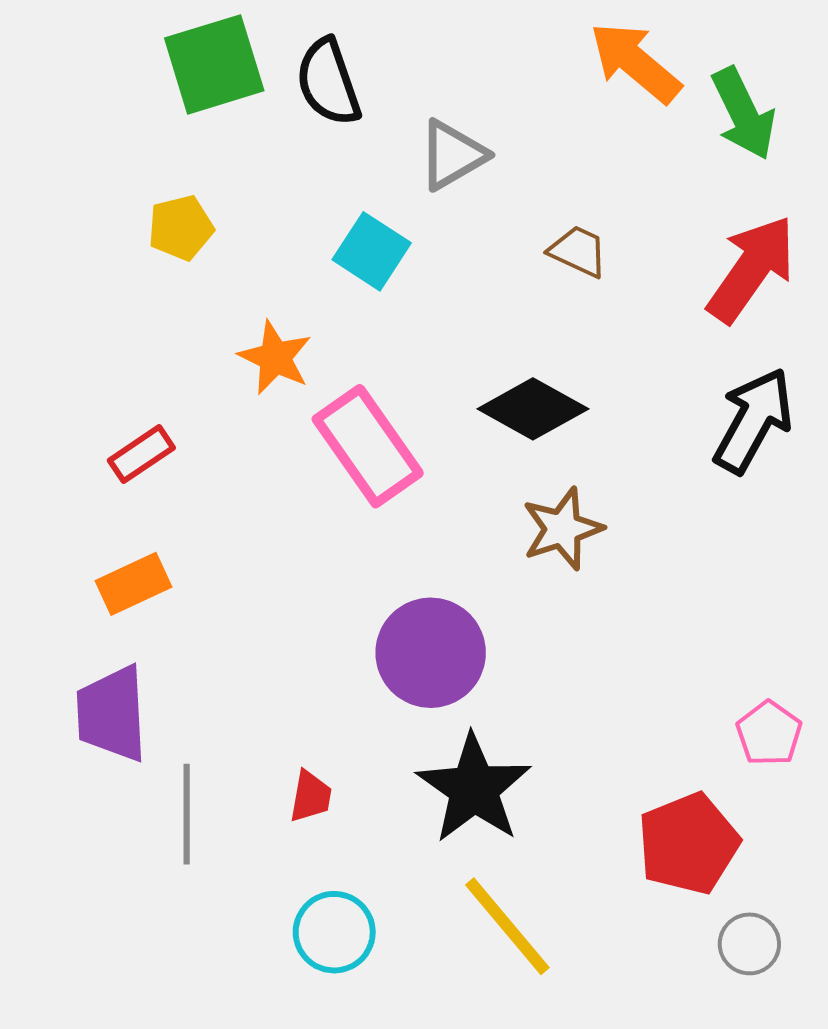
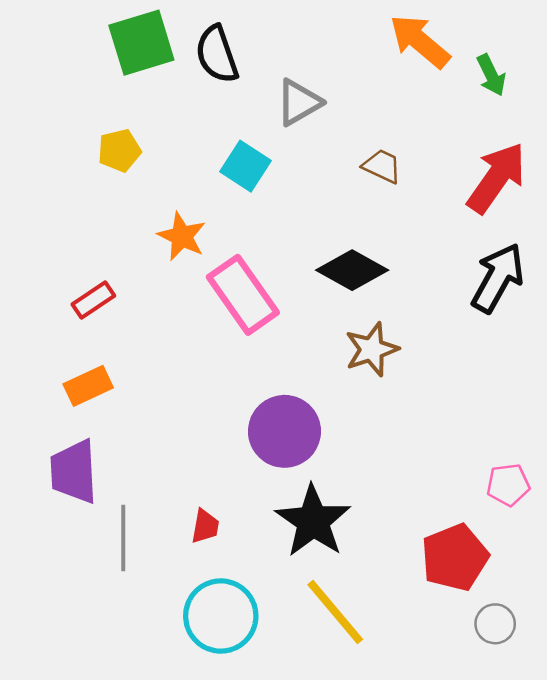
green arrow: (743, 114) -> (491, 75), size x0.7
pink pentagon: (769, 733) -> (508, 485), turned 30
cyan circle: (334, 932) -> (221, 616), size x1.4

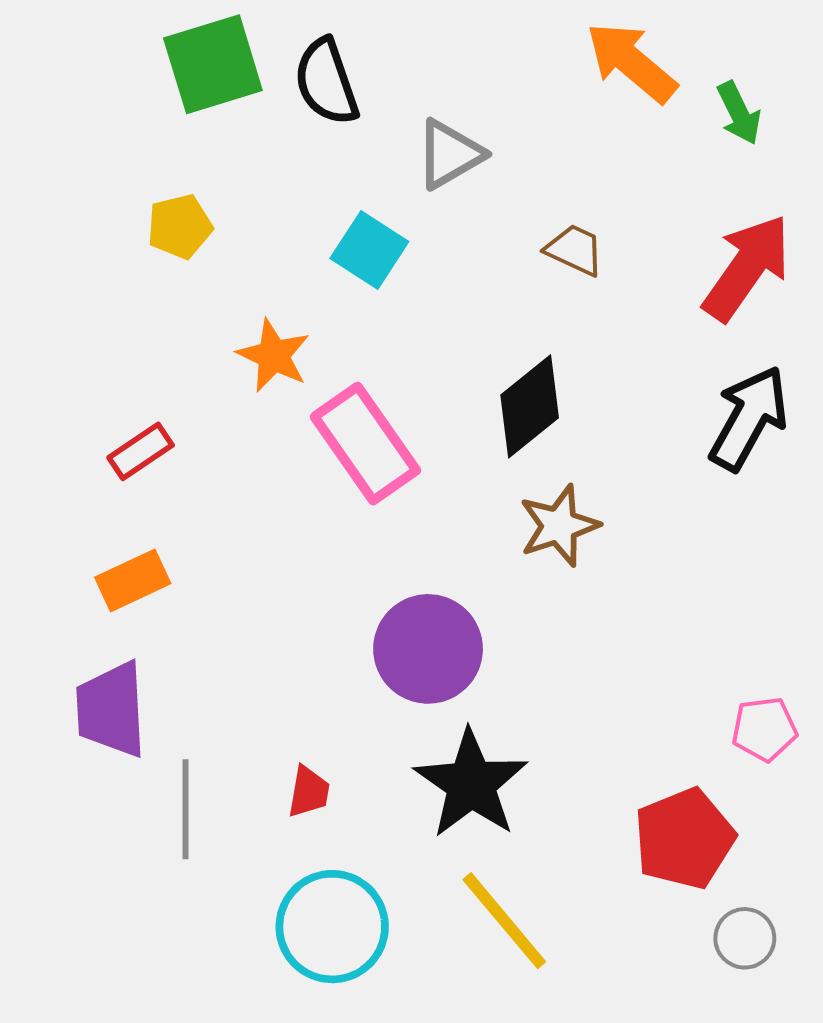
black diamond: (352, 270) -> (530, 406), turned -68

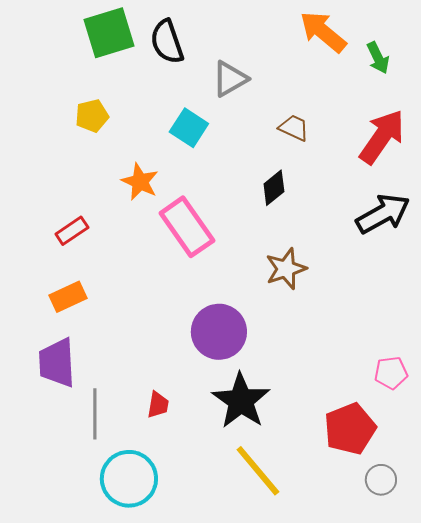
black diamond: (530, 406) -> (274, 188), moved, size x0.7
black arrow: (749, 418) -> (383, 214), turned 32
cyan circle: (332, 927) -> (129, 479), moved

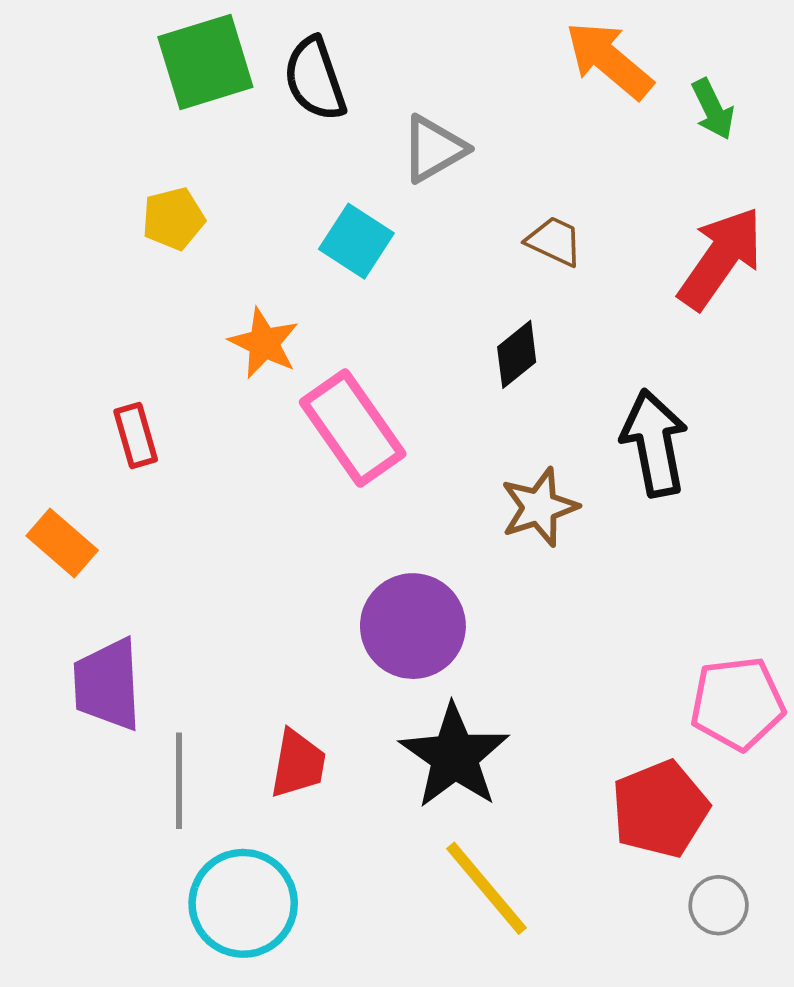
black arrow: (383, 214) -> (654, 443), moved, turned -72
red rectangle: (72, 231) -> (136, 436), turned -72
orange rectangle: (68, 297) -> (62, 543), moved, turned 66
pink pentagon: (391, 373) -> (737, 703), size x1.5
red trapezoid: (158, 405) -> (298, 764), size x1.4

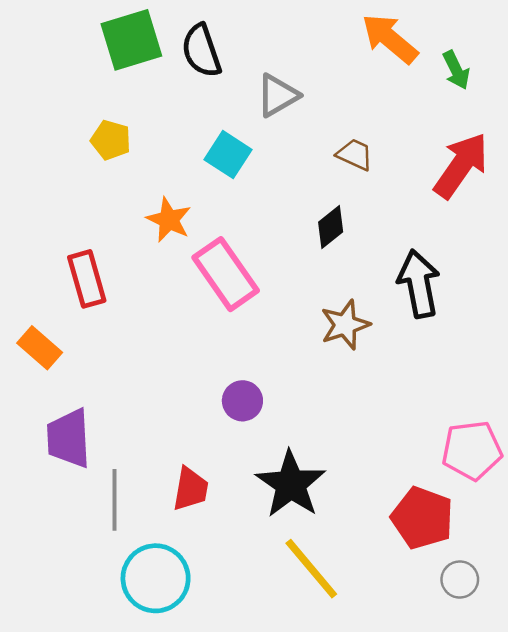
yellow pentagon: (173, 219) -> (111, 140), turned 30
red rectangle: (136, 436) -> (87, 279), size x1.4
purple circle: (413, 626) -> (242, 401), moved, size x0.6
red pentagon: (660, 809) -> (422, 518), turned -30

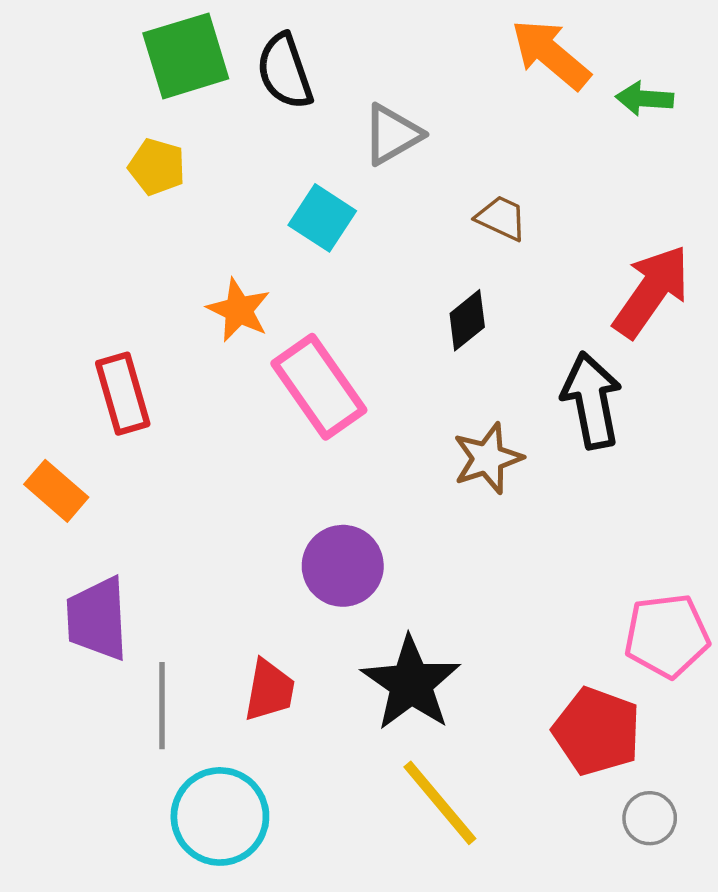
green arrow: (456, 70) -> (645, 99), turned 120
yellow pentagon: (111, 140) -> (157, 167), moved
red arrow: (461, 165) -> (651, 291), moved
purple circle: (242, 401) -> (343, 566), size x1.4

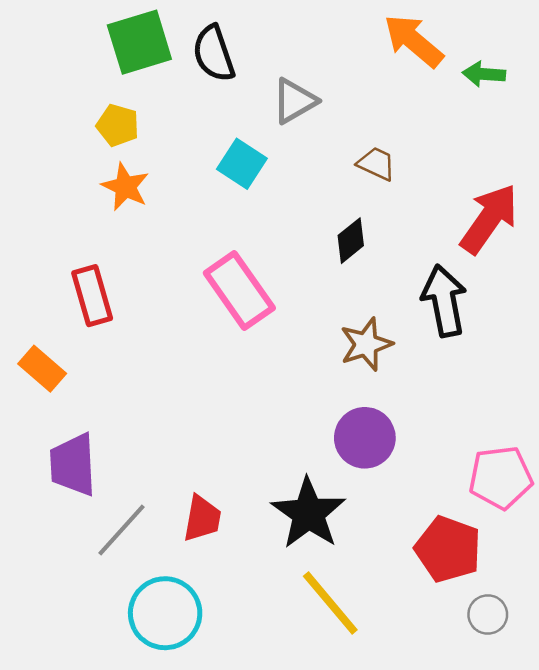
orange star: (239, 310) -> (125, 187), moved
purple circle: (343, 566) -> (365, 438), moved
gray line: (162, 706) -> (122, 530), turned 42

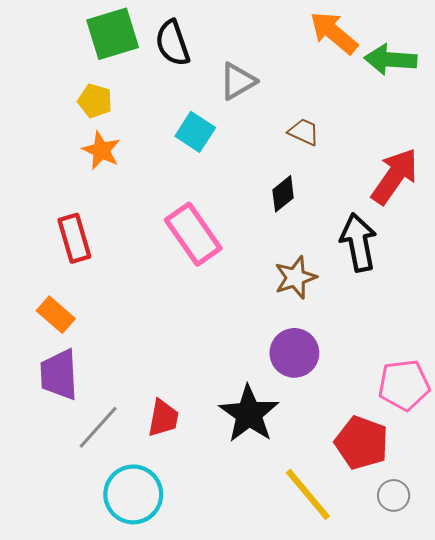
green arrow: (484, 74) -> (390, 60), size x1.5
orange rectangle: (42, 369) -> (56, 315), moved
yellow line: (330, 603) -> (308, 494), moved

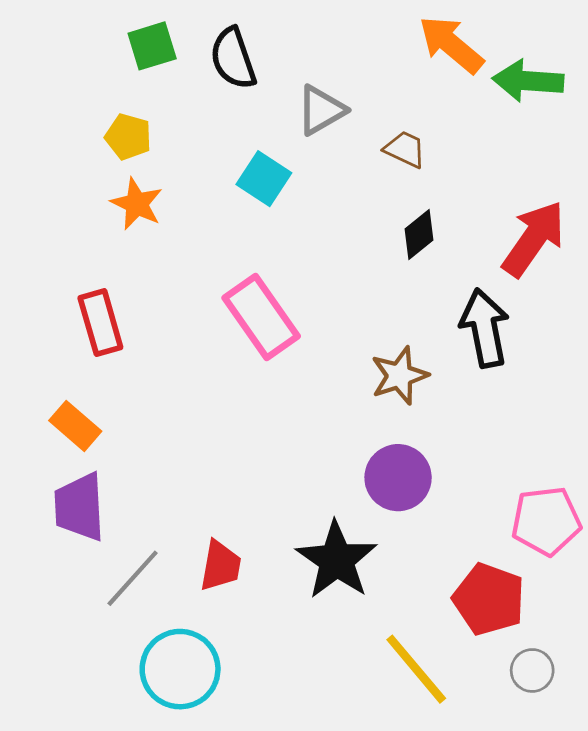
green square: (113, 34) -> (152, 46), size x0.7
brown trapezoid: (304, 132) -> (405, 149), moved
black diamond: (283, 194) -> (419, 235), moved

